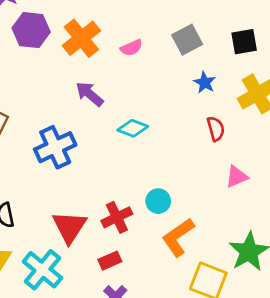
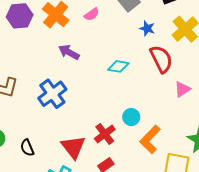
cyan diamond: (133, 128) -> (118, 66), moved
red semicircle: (216, 129) -> (161, 59), size x1.6

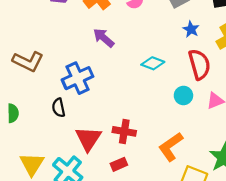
cyan circle: (131, 117) -> (183, 95), moved
red cross: (105, 134) -> (124, 131), turned 35
black semicircle: (27, 148) -> (59, 108), moved

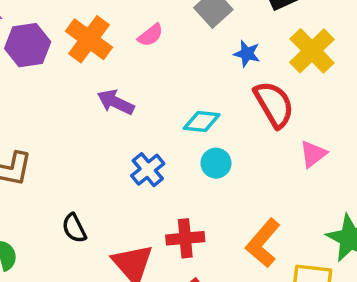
blue cross: (78, 78) -> (148, 170), moved, size x0.7
cyan circle: (183, 95) -> (216, 163), moved

